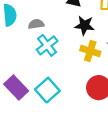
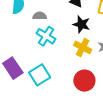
cyan cross: (47, 45) -> (46, 36), turned -30

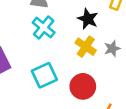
cyan square: (40, 75) -> (44, 75), moved

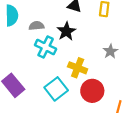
black star: (88, 19) -> (66, 31), moved, turned 30
yellow cross: (86, 47) -> (78, 68), moved

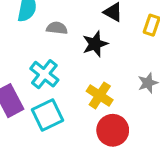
cyan cross: (46, 47) -> (44, 74), moved
cyan square: (56, 89) -> (48, 115), moved

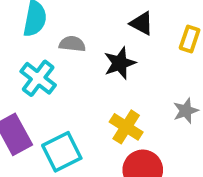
cyan cross: (44, 74) -> (38, 78), moved

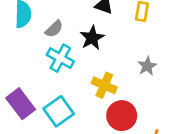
gray semicircle: (72, 44) -> (54, 29), turned 138
cyan cross: (38, 78) -> (60, 58), moved

